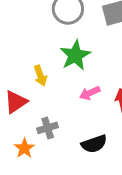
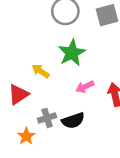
yellow arrow: (40, 76) -> (41, 71), turned 144
black semicircle: (94, 144) -> (73, 121), moved

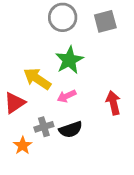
yellow arrow: (41, 71) -> (37, 79), size x1.5
pink arrow: (85, 87) -> (67, 96), moved

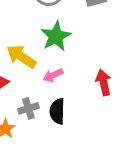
black semicircle: (71, 129) -> (57, 111), turned 110

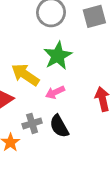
black semicircle: (57, 111) -> (59, 126), turned -30

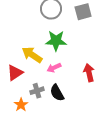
green star: (58, 56) -> (56, 41), turned 30

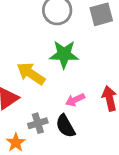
pink arrow: (54, 68) -> (75, 100), moved

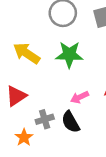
yellow arrow: (31, 74) -> (27, 53), moved

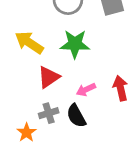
red triangle: (16, 96) -> (49, 77), moved

